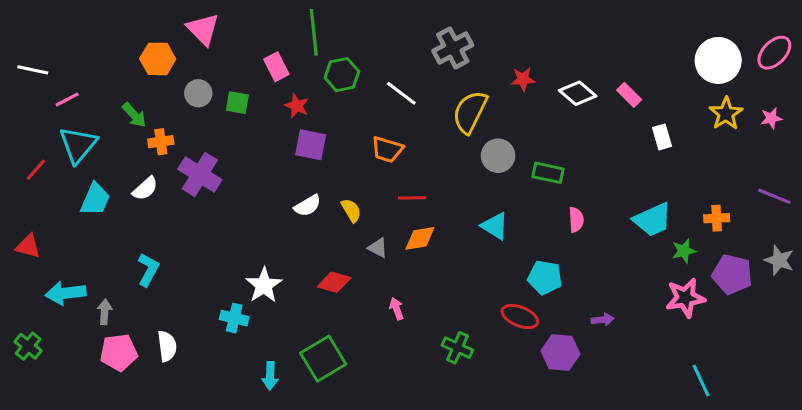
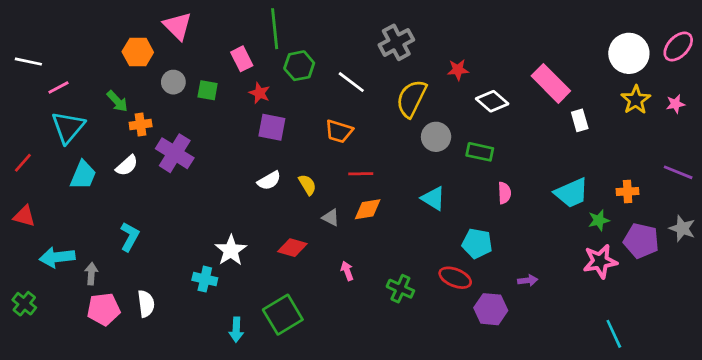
white diamond: (578, 93) -> (492, 101), moved
pink rectangle: (629, 95) -> (551, 83), size x1.8
red line: (36, 170) -> (23, 163), moved
green cross: (457, 348) -> (400, 289), moved

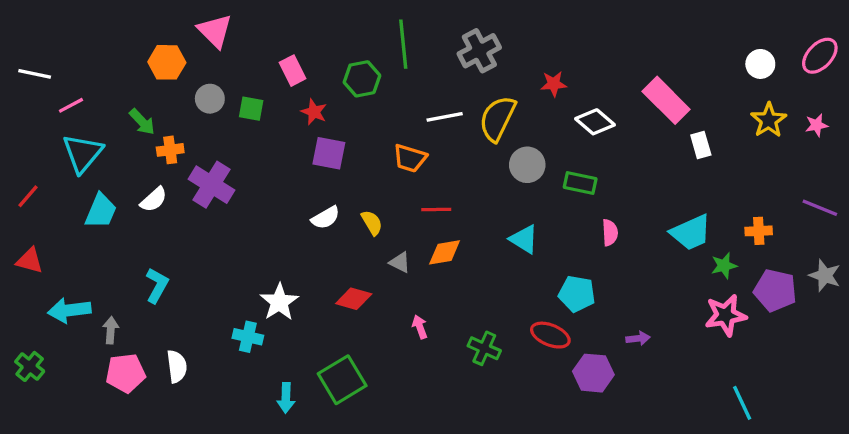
green line: (275, 29) -> (403, 44), moved
white circle: (629, 53) -> (760, 64), size x0.6
white line: (351, 82) -> (445, 117), moved, turned -48

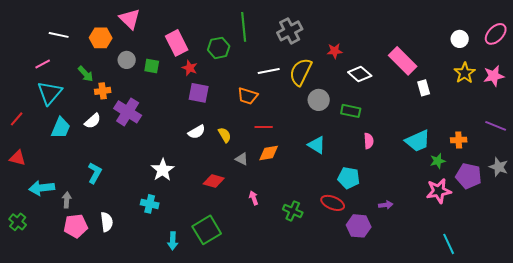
pink rectangle: (292, 71) -> (177, 43), size x1.4
white line: (35, 74) -> (59, 35), moved
pink star: (817, 125) -> (494, 76), size x1.5
white star: (279, 302) -> (163, 170), moved

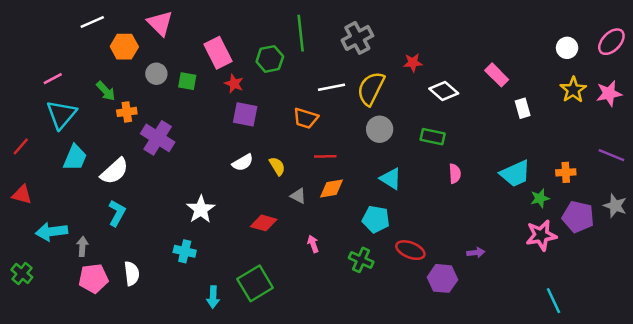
white line: (59, 35) -> (92, 22), moved, turned -36
pink rectangle: (403, 61) -> (497, 75), size x0.7
gray circle: (319, 100) -> (380, 129), moved
white semicircle: (93, 121) -> (114, 171), moved, size x1.4
cyan pentagon: (349, 178) -> (376, 219), moved

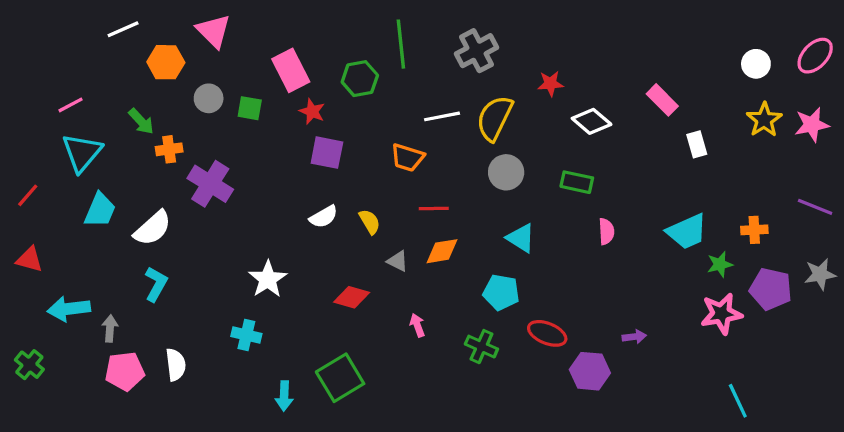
gray star: (615, 206) -> (820, 274), turned -30

